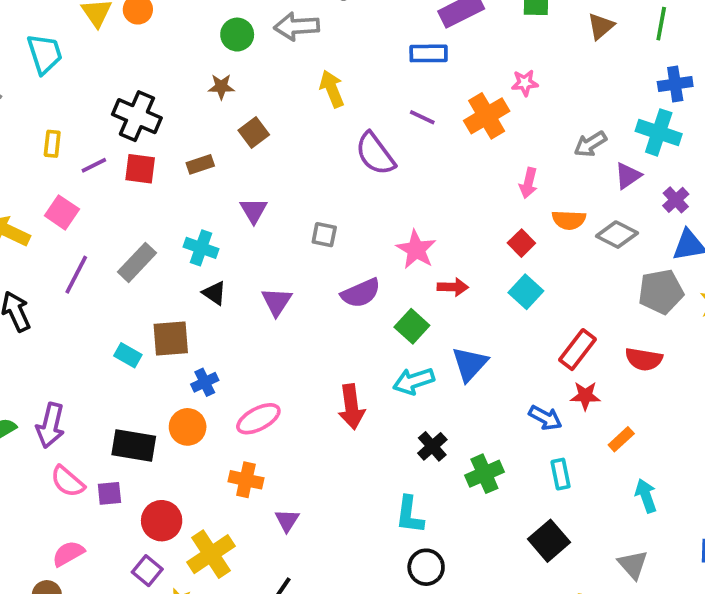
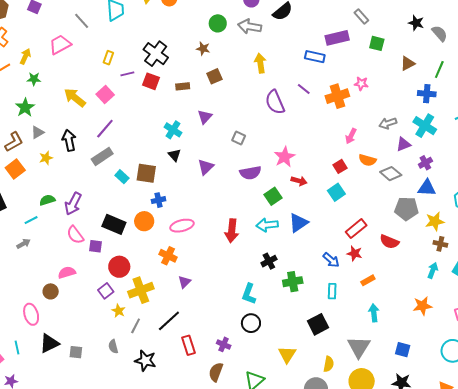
blue cross: (675, 84) -> (427, 94), moved
gray rectangle: (137, 262) -> (102, 156), moved
gray triangle: (633, 565) -> (359, 347), size x1.4

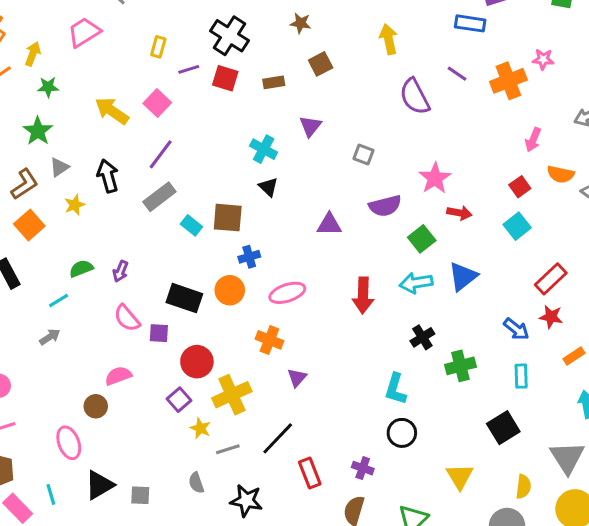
purple triangle: (206, 167) -> (329, 224), moved, turned 48
purple arrow: (73, 204) -> (121, 271), size x0.6
gray line: (136, 326) -> (228, 449), turned 49

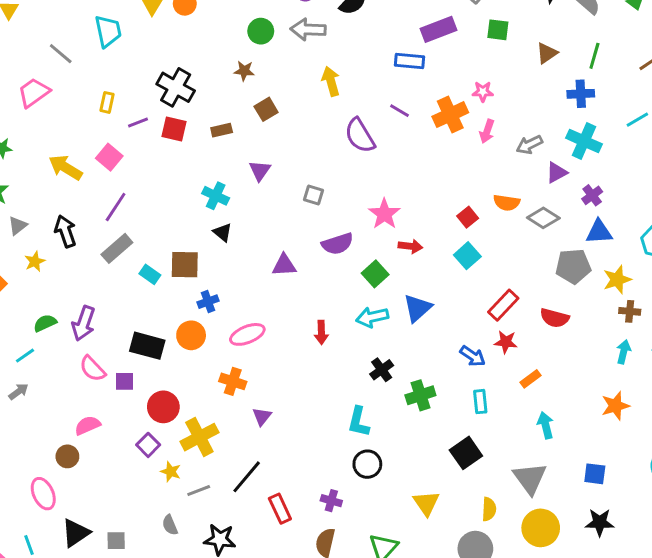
pink arrow: (533, 140) -> (487, 131), moved
purple arrow: (121, 271) -> (84, 323), size x1.6
red arrow: (363, 295) -> (321, 332), size x0.7

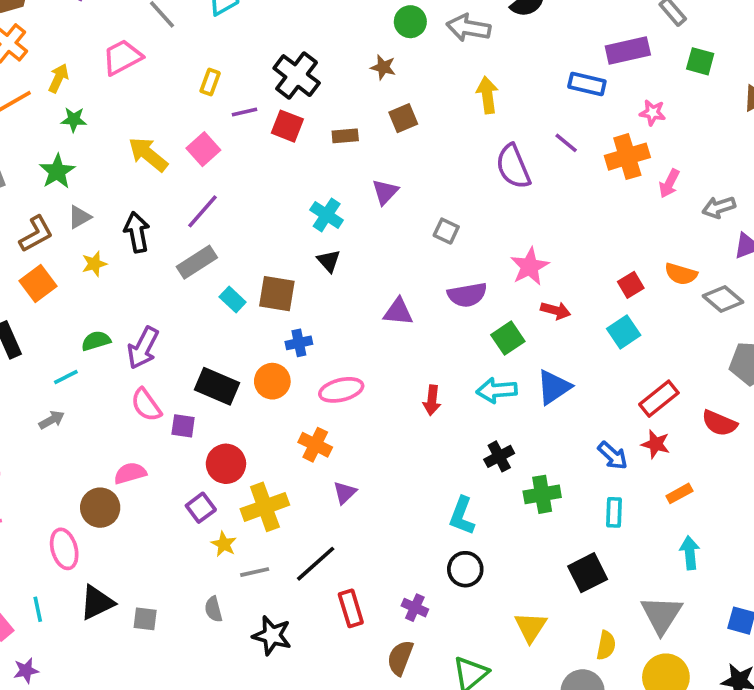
pink star: (483, 92) -> (653, 113), moved
brown circle: (67, 456) -> (100, 508), size x1.4

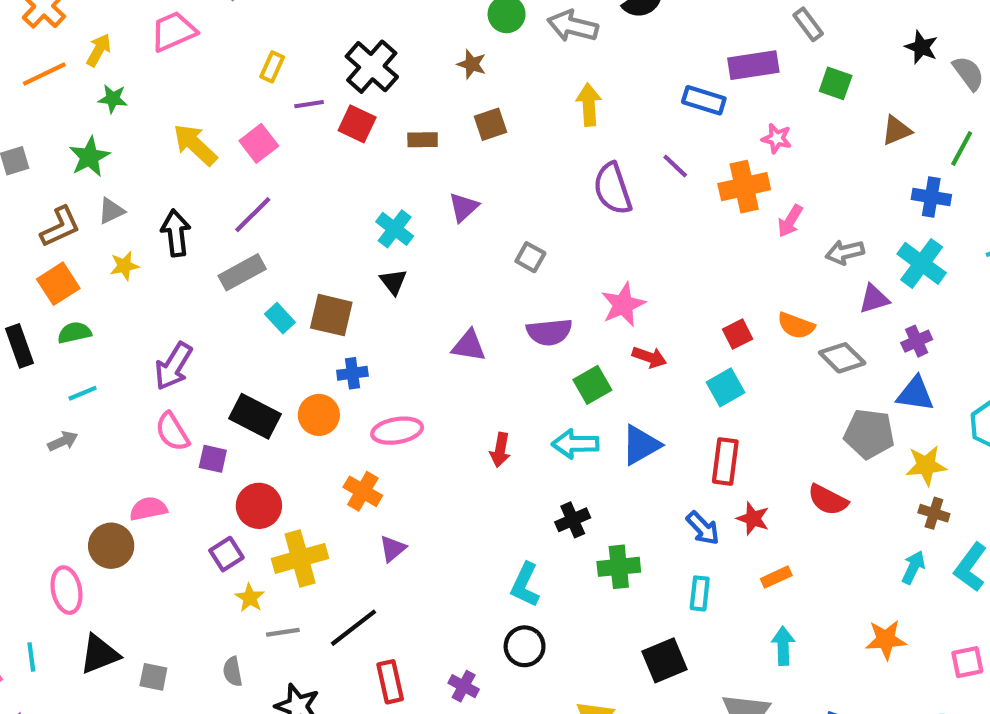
green semicircle: (96, 341) -> (74, 333), moved
red rectangle: (659, 399) -> (725, 462), moved, turned -48

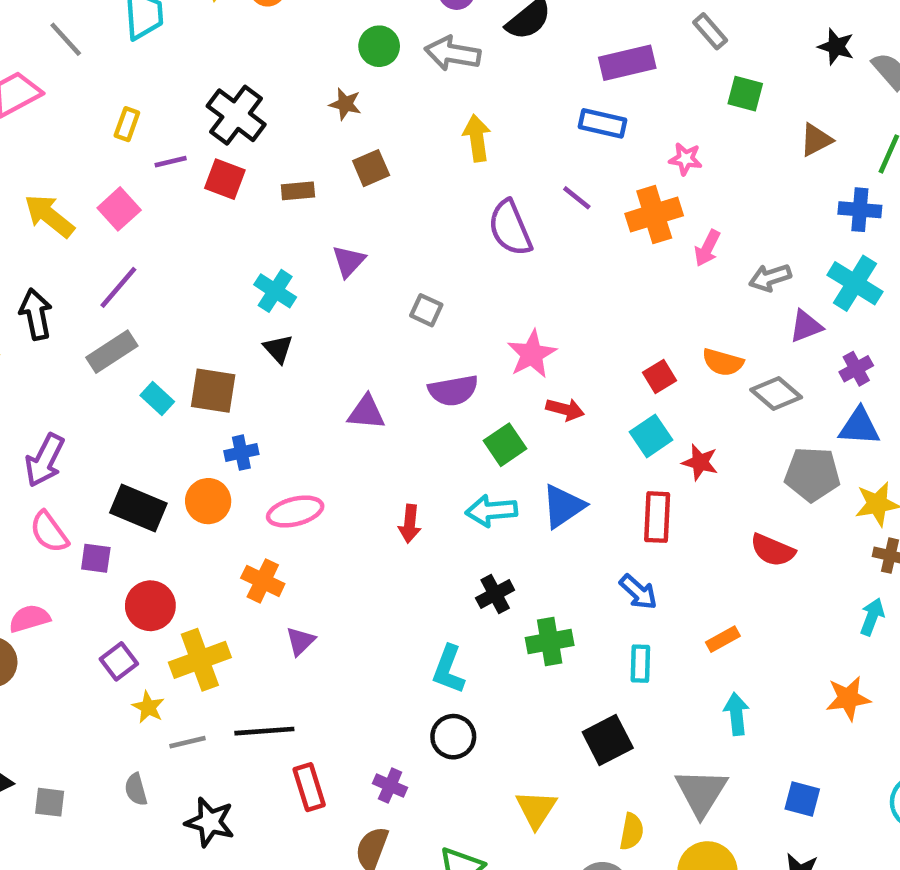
purple rectangle: (753, 65) -> (627, 63), moved
red star: (753, 519) -> (700, 462), moved
black line: (353, 628) -> (264, 731), turned 38

